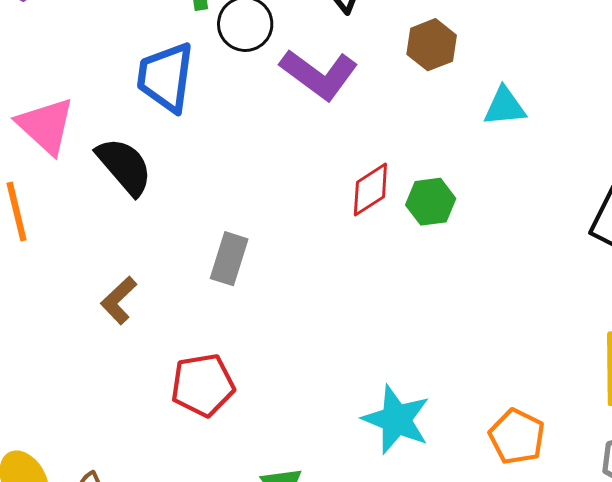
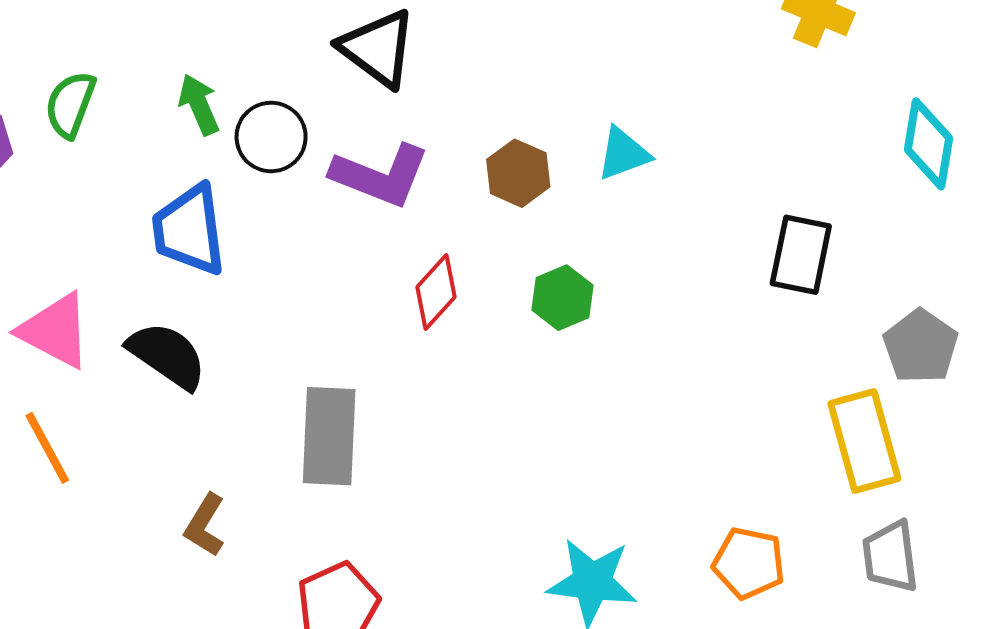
brown hexagon: (432, 45) -> (518, 173), moved
red diamond: (370, 190) -> (436, 292), moved
gray rectangle: (229, 259) -> (329, 436), size x1.5

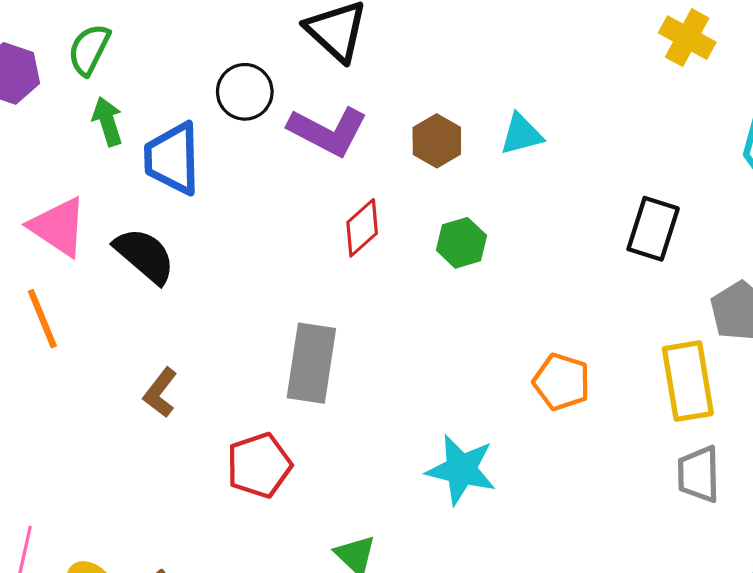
green arrow: (199, 105) -> (108, 121), moved
gray rectangle: (329, 436) -> (311, 363), moved
orange pentagon: (749, 563) -> (562, 382), moved

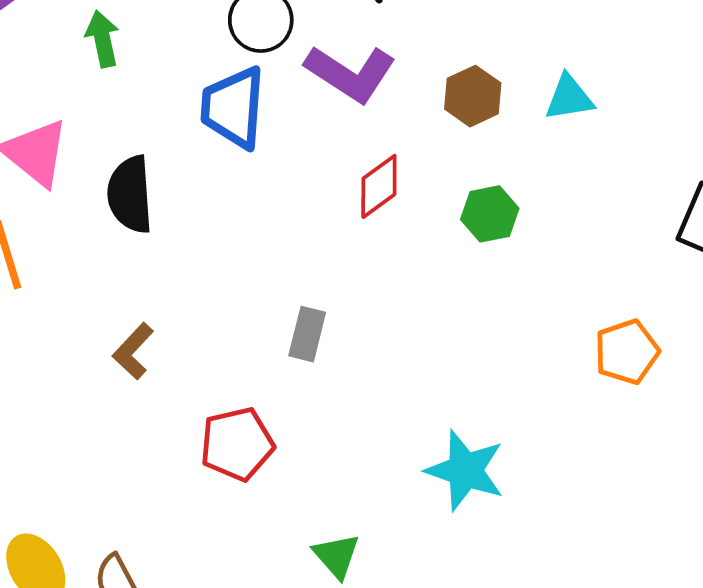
blue trapezoid: (172, 158) -> (233, 108), moved
black semicircle: (145, 256) -> (130, 194), turned -140
gray rectangle: (311, 363) -> (307, 334), size x0.6
orange pentagon: (562, 382) -> (627, 352), moved, turned 30

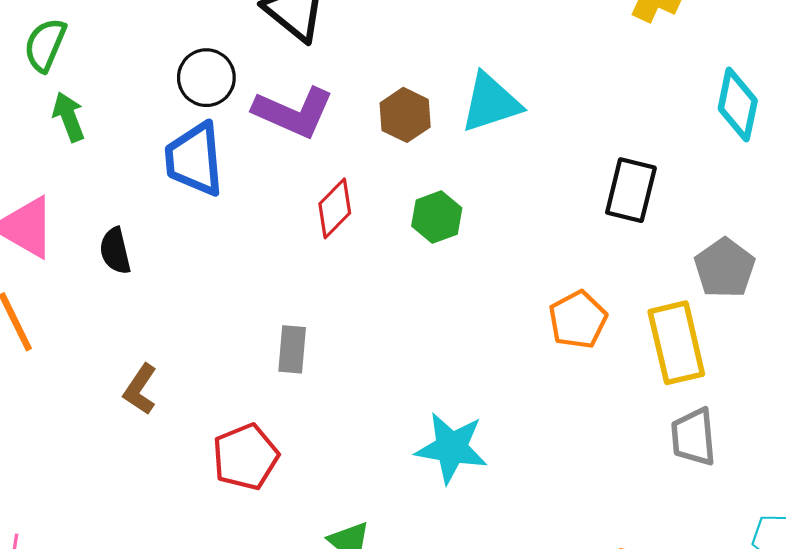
cyan triangle: (569, 98) -> (491, 103), size x1.4
black semicircle: (130, 194) -> (115, 251), size x0.7

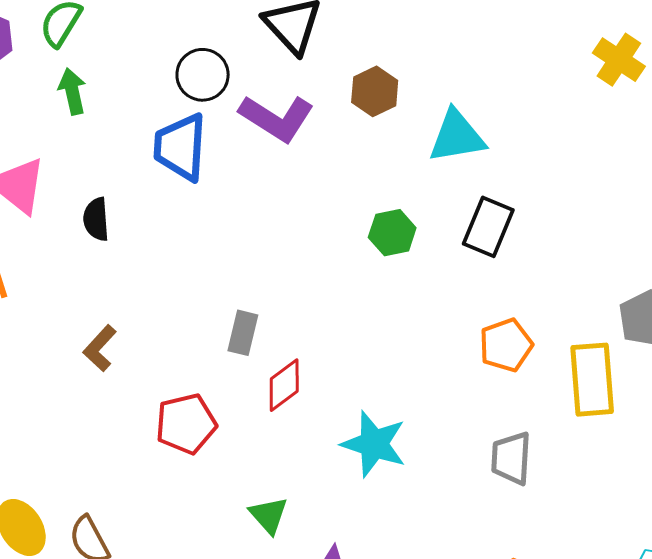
brown hexagon: (405, 115) -> (375, 91), moved
black rectangle: (631, 190) -> (488, 227), moved
red diamond: (335, 208) -> (284, 385), moved
gray trapezoid: (693, 437) -> (511, 458), moved

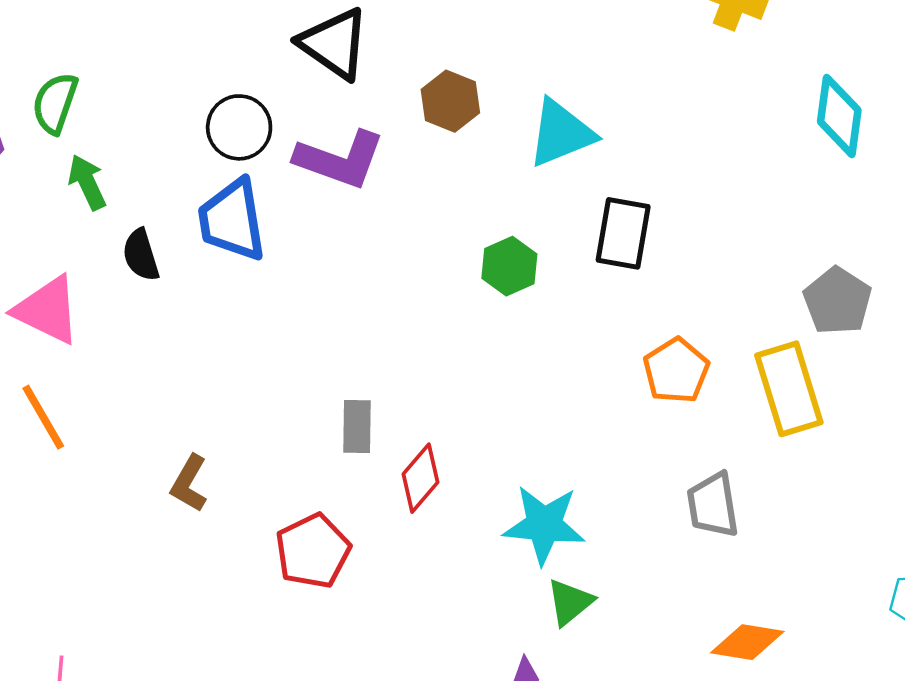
black semicircle: (96, 219) -> (141, 255), moved
green triangle: (269, 515) -> (570, 602), moved, turned 45

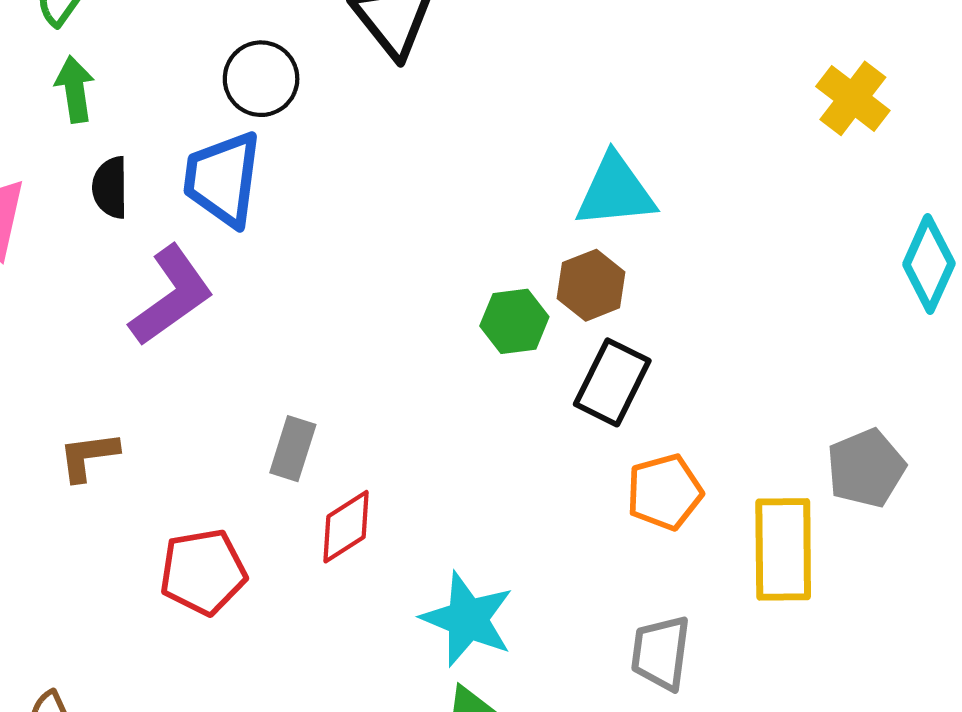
brown hexagon: (450, 101) -> (591, 285), moved
purple L-shape: (340, 159) -> (171, 296), moved, turned -72
black rectangle: (623, 233) -> (612, 382), moved
brown L-shape: (189, 483) -> (88, 456), turned 36

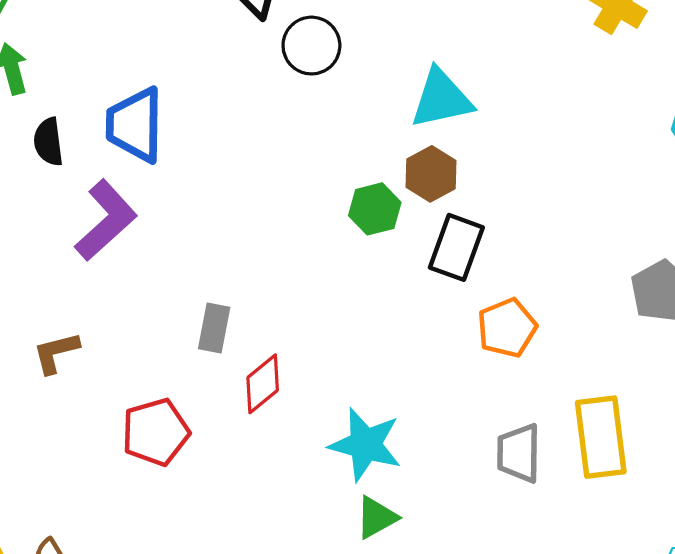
black circle: (261, 79) -> (311, 46), moved
yellow rectangle: (783, 549) -> (601, 437), moved

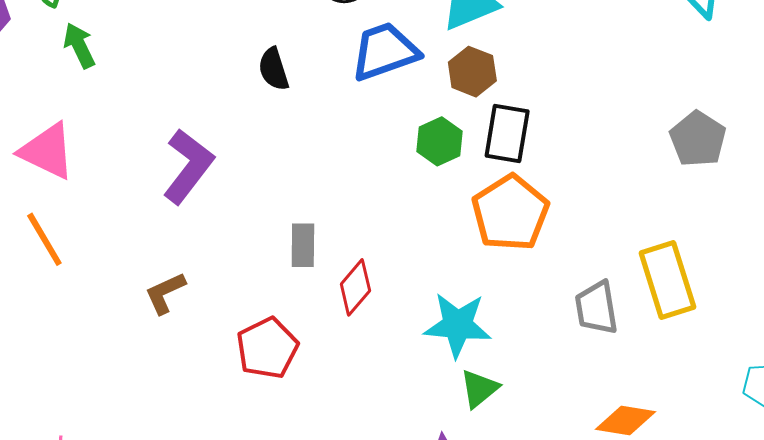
blue trapezoid: (135, 125) -> (385, 51), moved, turned 80
black semicircle: (48, 142) -> (274, 69), moved
green hexagon: (375, 209) -> (440, 141), moved
orange pentagon: (507, 328) -> (510, 213), moved, size x1.4

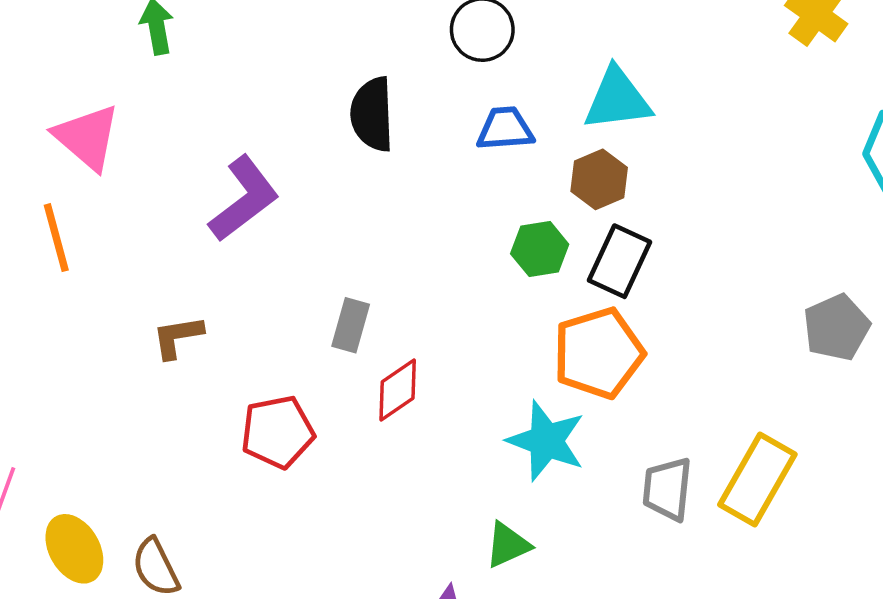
blue trapezoid: (385, 51) -> (505, 129), size x0.7
black semicircle: (274, 69) -> (372, 114), size x1.4
yellow rectangle: (667, 280) -> (757, 479), turned 32
cyan star: (458, 325) -> (546, 441), moved

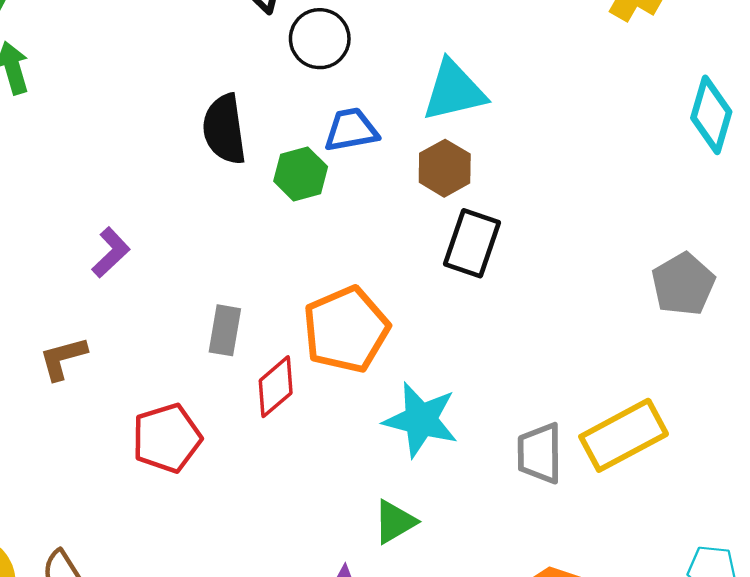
purple L-shape: (244, 199) -> (111, 252), moved, size x0.6
green hexagon: (540, 249) -> (301, 174), moved
orange pentagon: (598, 353) -> (346, 330), moved
yellow rectangle: (757, 479) -> (624, 435), turned 38

